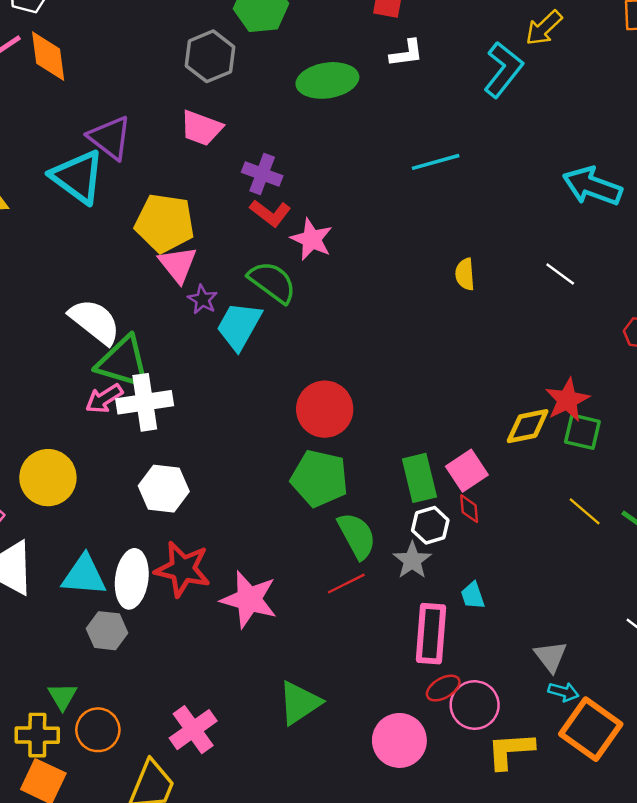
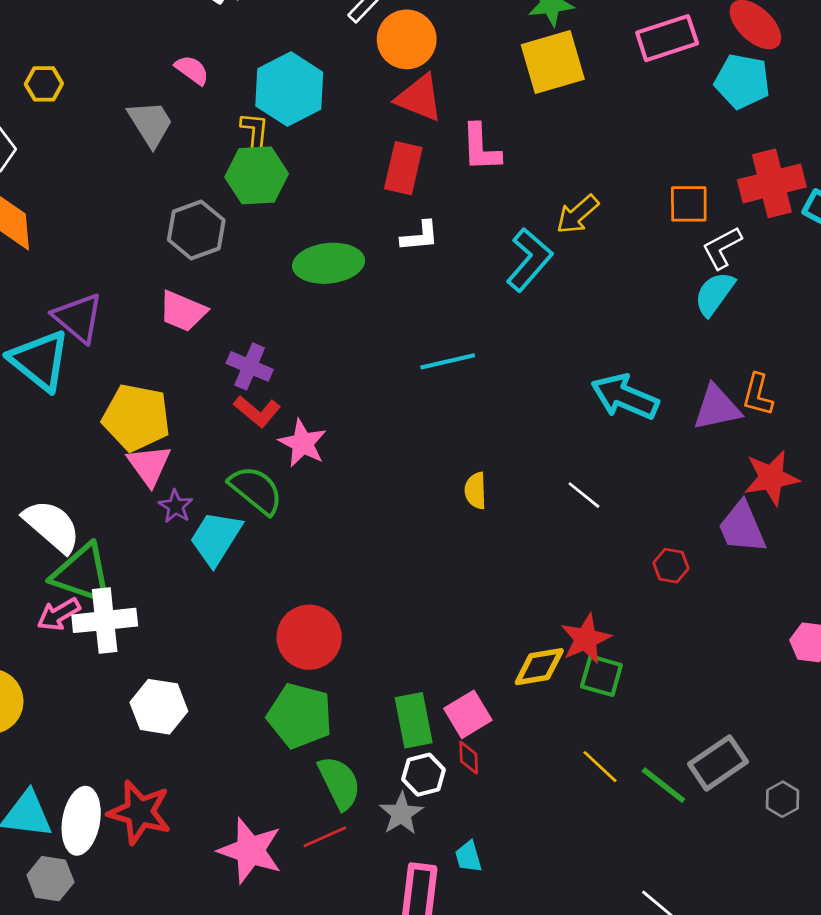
white hexagon: (164, 489) -> (159, 707), moved
pink star: (249, 599) -> (250, 851), moved

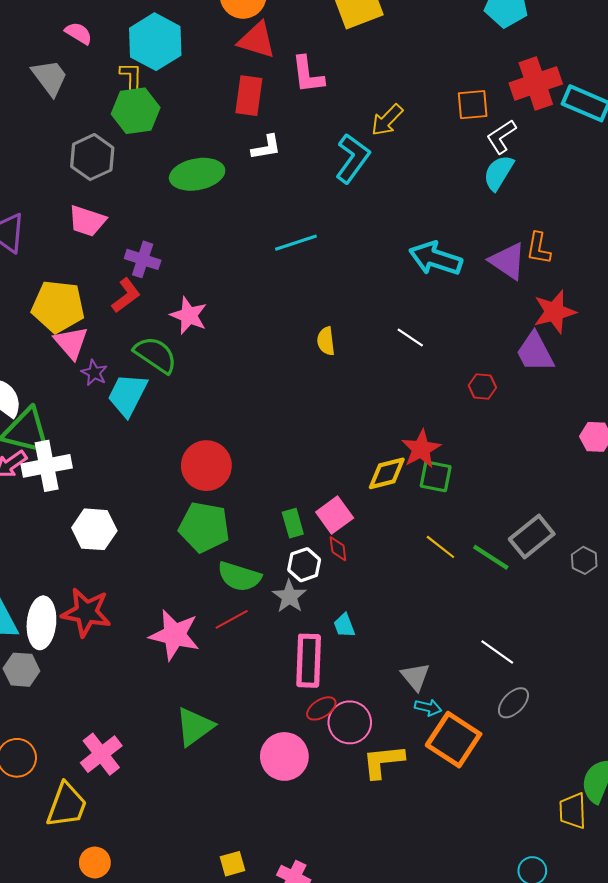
purple triangle: (717, 408) -> (508, 261), turned 51
red L-shape: (257, 411) -> (126, 295), moved, turned -72
green rectangle: (414, 720) -> (293, 523), size x0.7
green semicircle: (339, 783) -> (239, 577), turned 138

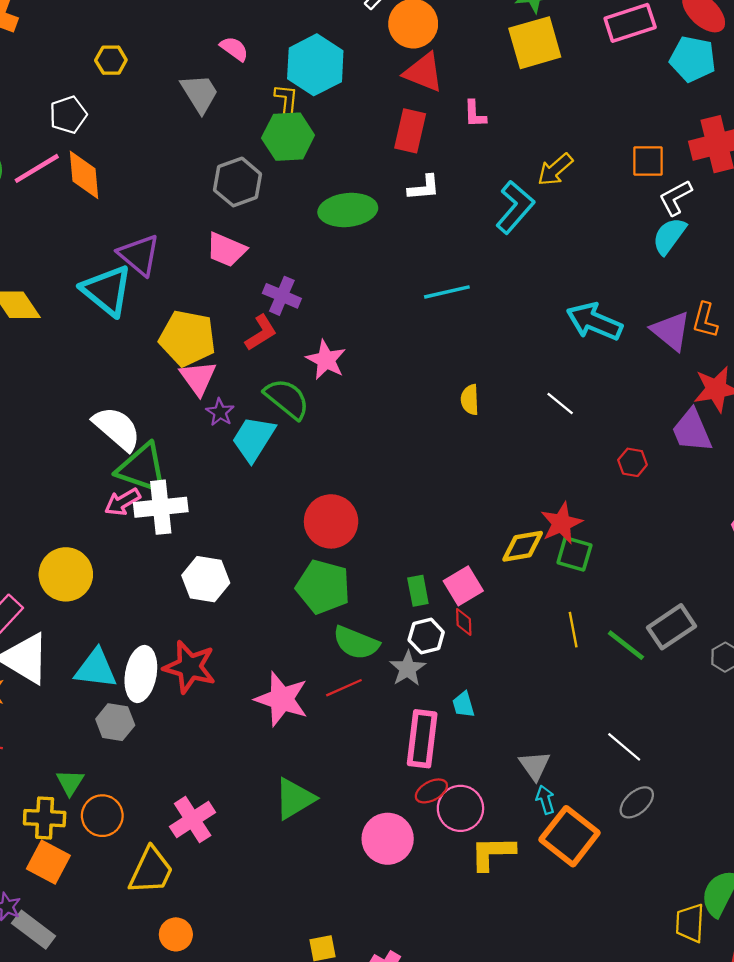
pink L-shape: (308, 75) -> (475, 114), size x0.7
yellow line: (440, 547) -> (573, 630), turned 36
cyan arrow: (428, 708) -> (545, 800), turned -125

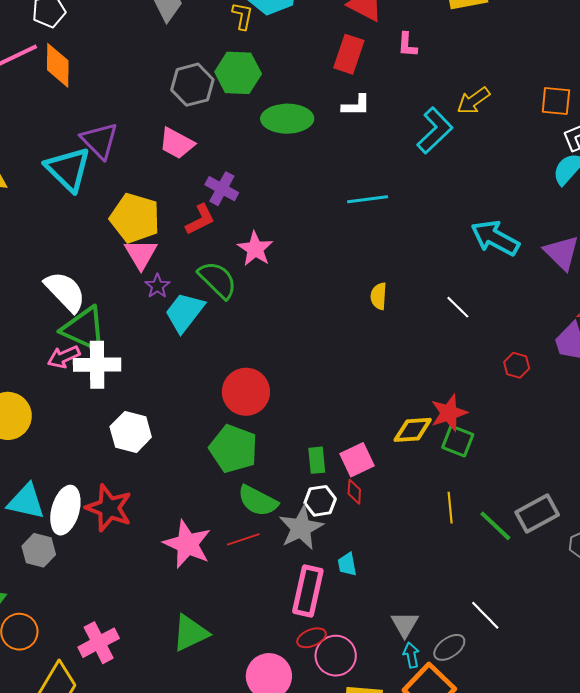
green hexagon: (288, 137) -> (238, 73), moved
gray star: (408, 668) -> (301, 528), size x1.4
gray ellipse: (637, 802) -> (449, 647), moved

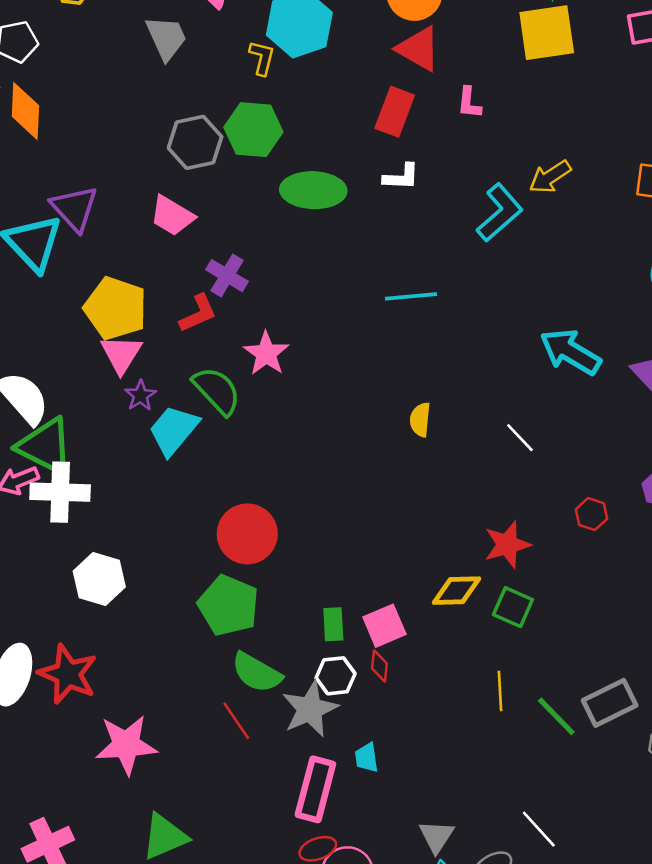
red star: (449, 413) -> (507, 545), moved
red line: (243, 539) -> (236, 721), turned 72
pink star: (187, 544) -> (126, 745), moved, turned -30

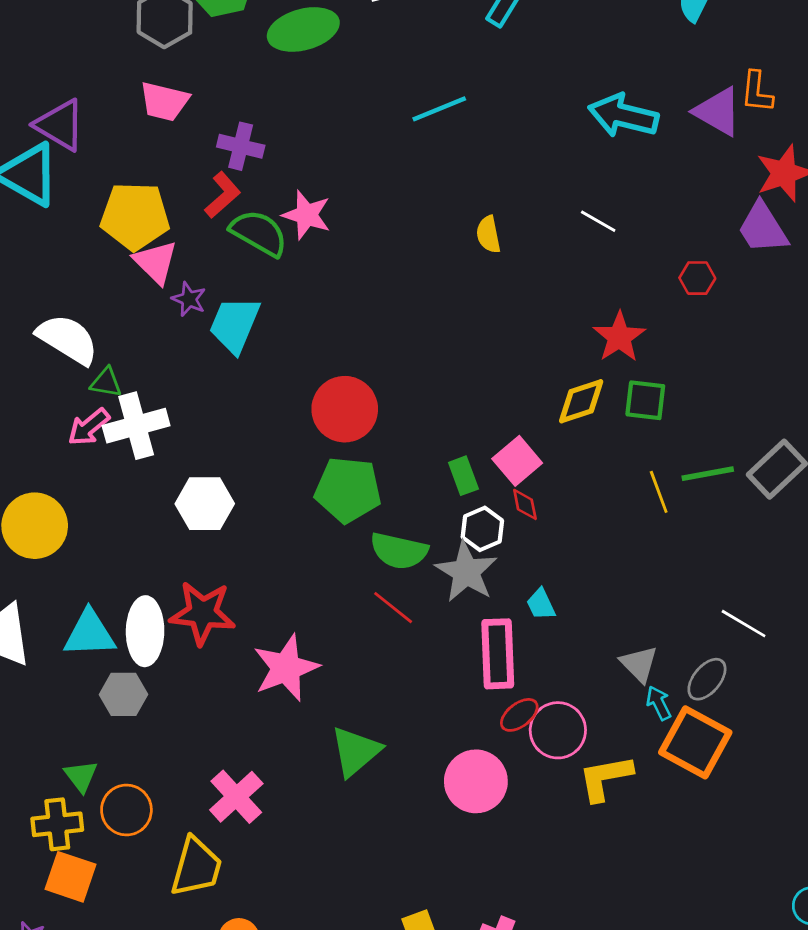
green semicircle: (217, 391) -> (259, 233), moved
green triangle: (45, 446) -> (106, 383), size x0.5
green line: (556, 716) -> (708, 474), moved, turned -39

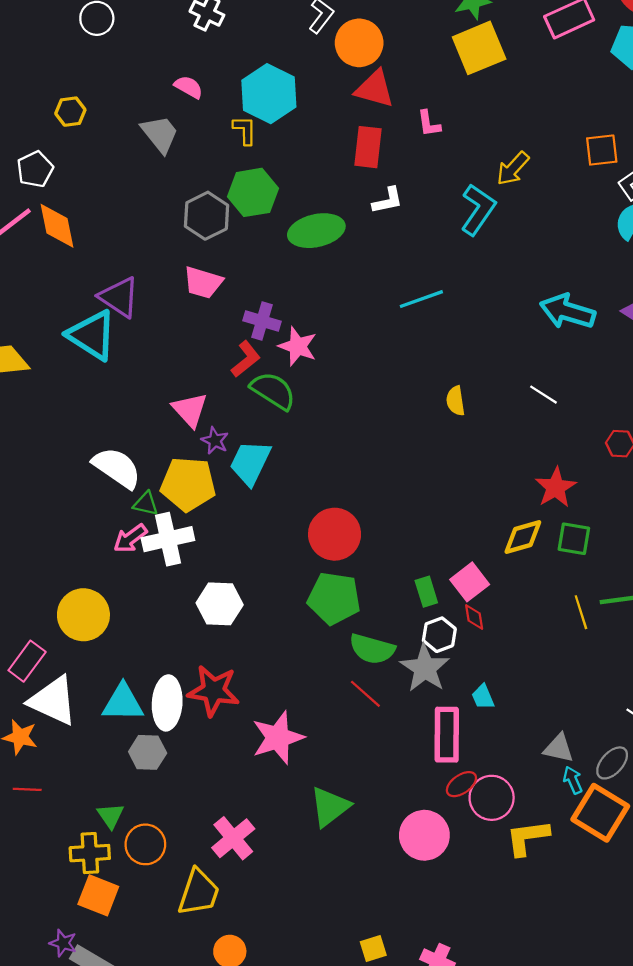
pink star: (307, 215) -> (298, 346), moved
yellow pentagon: (135, 216) -> (188, 484), moved
gray triangle: (639, 664) -> (559, 748), turned -36

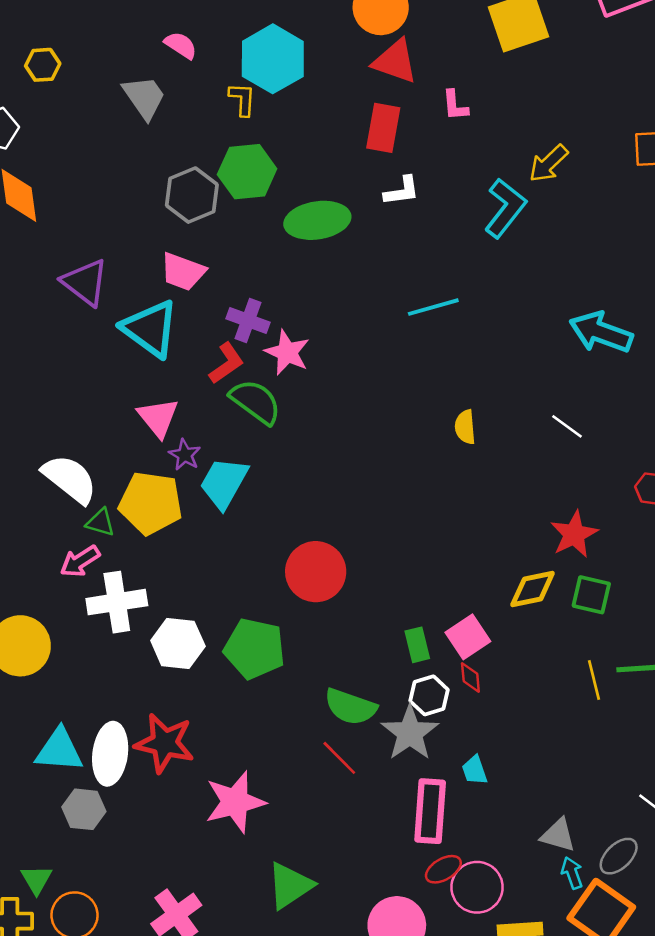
cyan triangle: (92, 335) -> (150, 329), moved
white cross: (168, 539) -> (117, 602), moved
green pentagon: (334, 598) -> (254, 649), moved

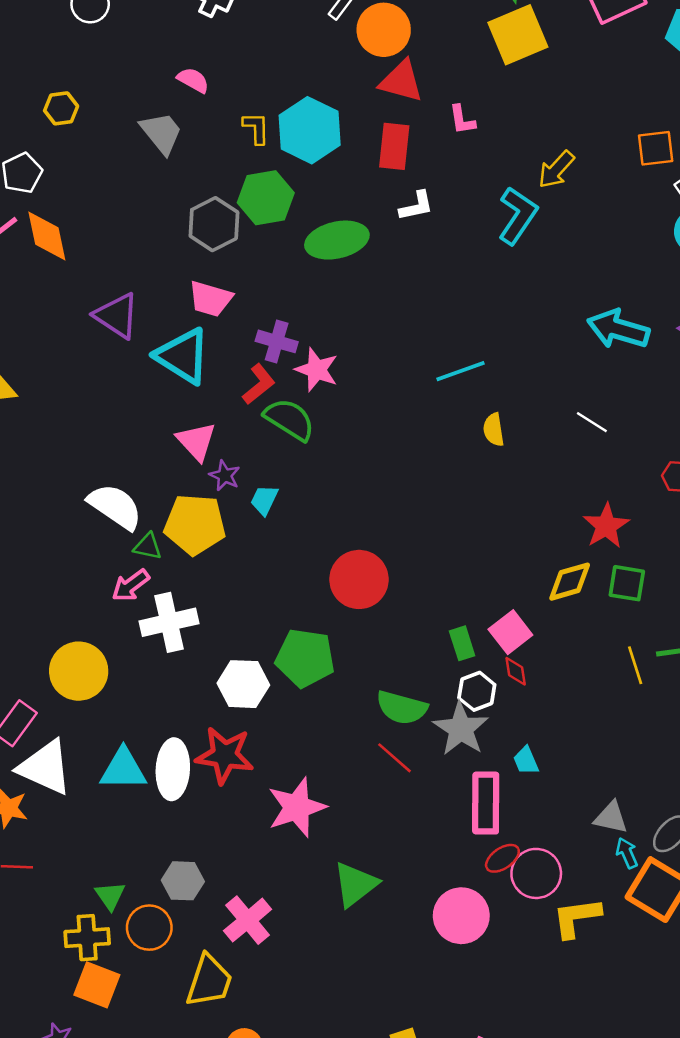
cyan hexagon: (273, 59) -> (310, 130), moved
cyan line: (433, 307) -> (460, 371), moved
cyan trapezoid: (224, 483) -> (264, 500), size x0.6
white hexagon: (178, 643) -> (243, 684), moved
gray hexagon: (84, 809) -> (183, 881), moved

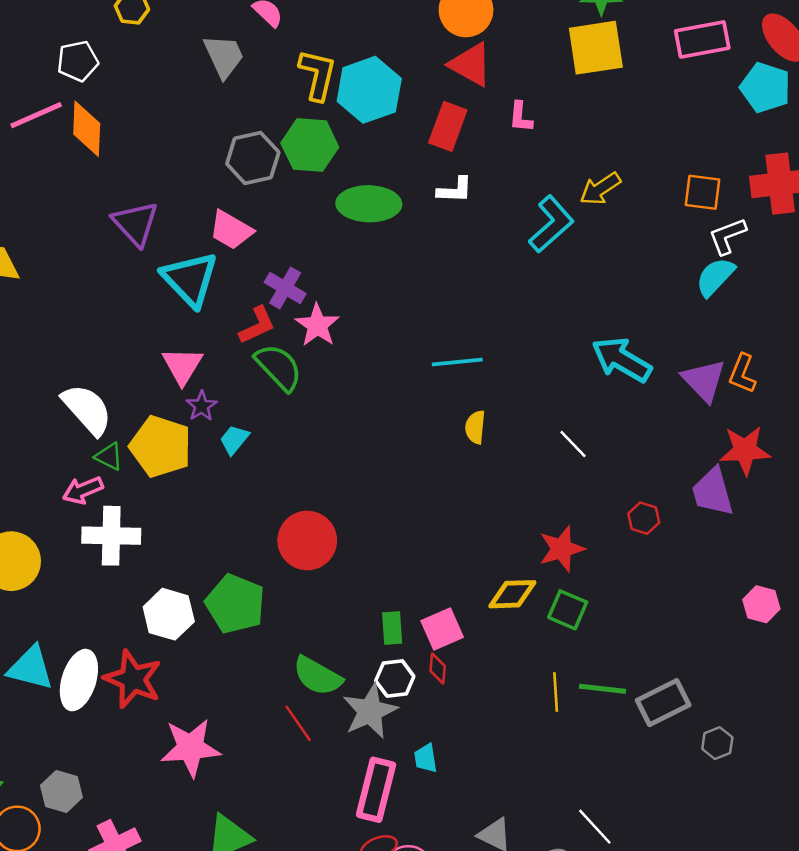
yellow L-shape: (256, 128) -> (318, 75), size x1.5

